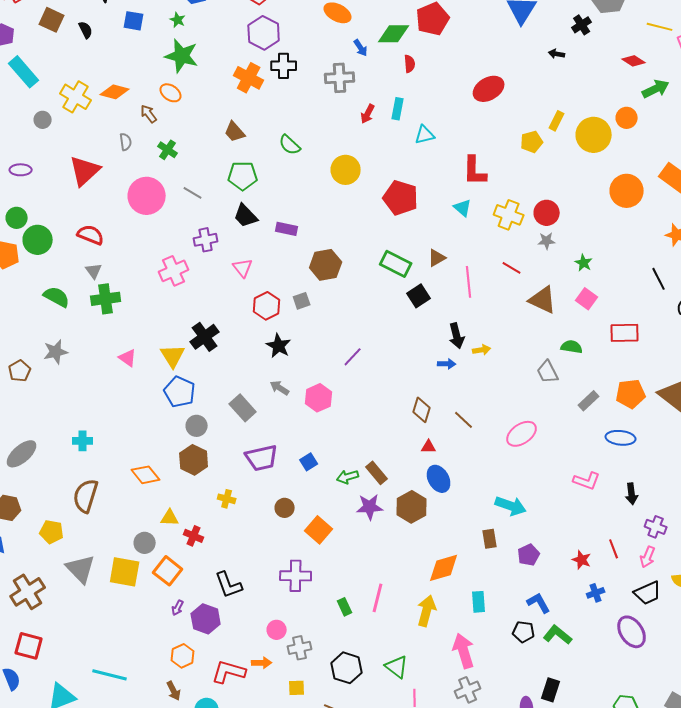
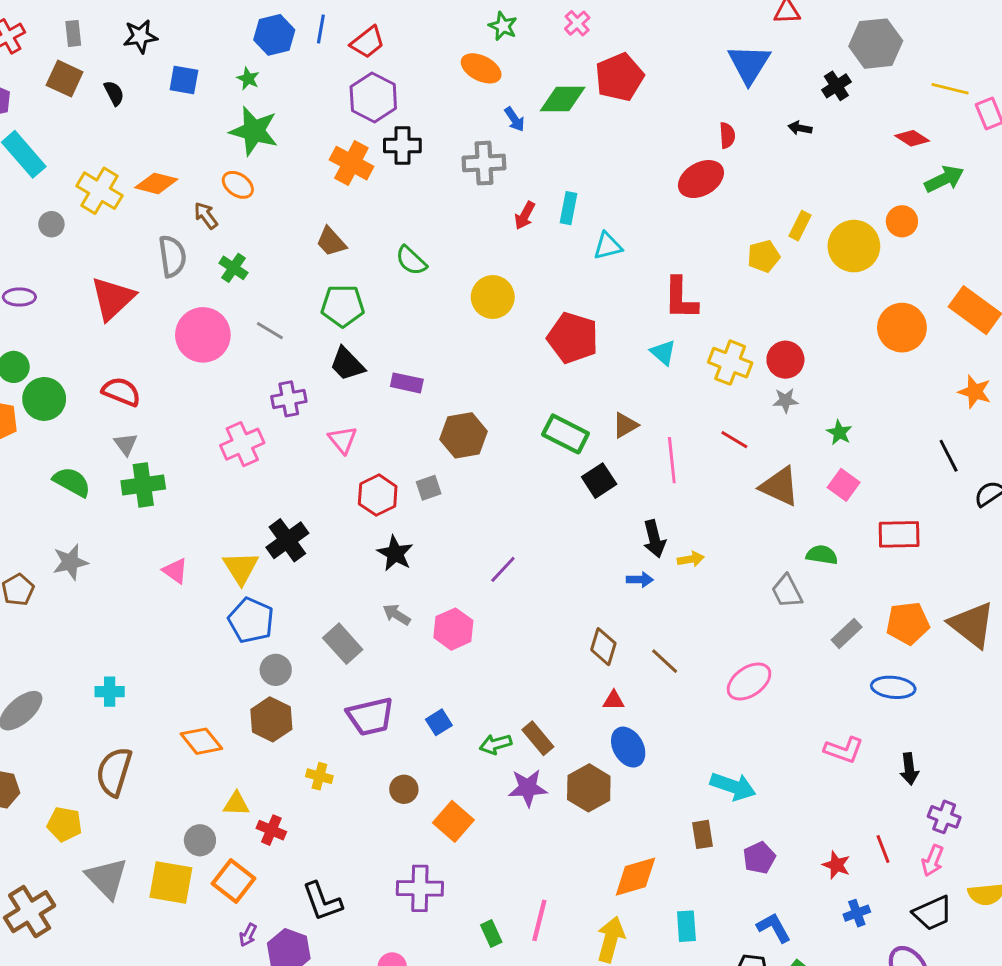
red semicircle: (410, 64) -> (727, 135), moved
gray semicircle: (126, 142) -> (172, 256), size x1.6

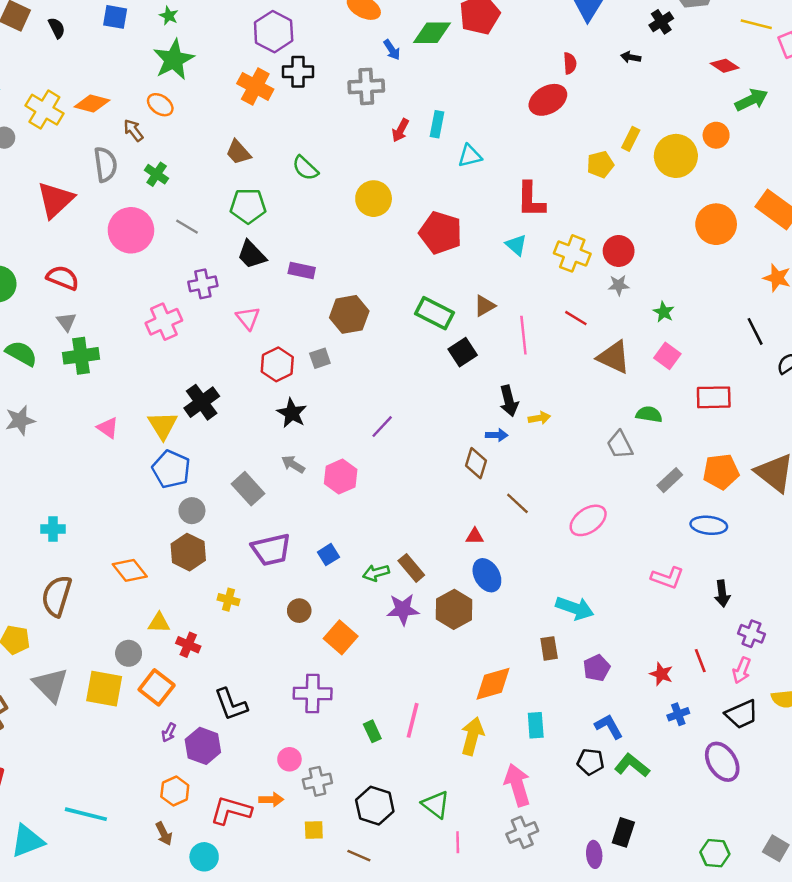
green star: (254, 131) -> (174, 60), turned 30
brown diamond: (603, 647) -> (476, 463), moved

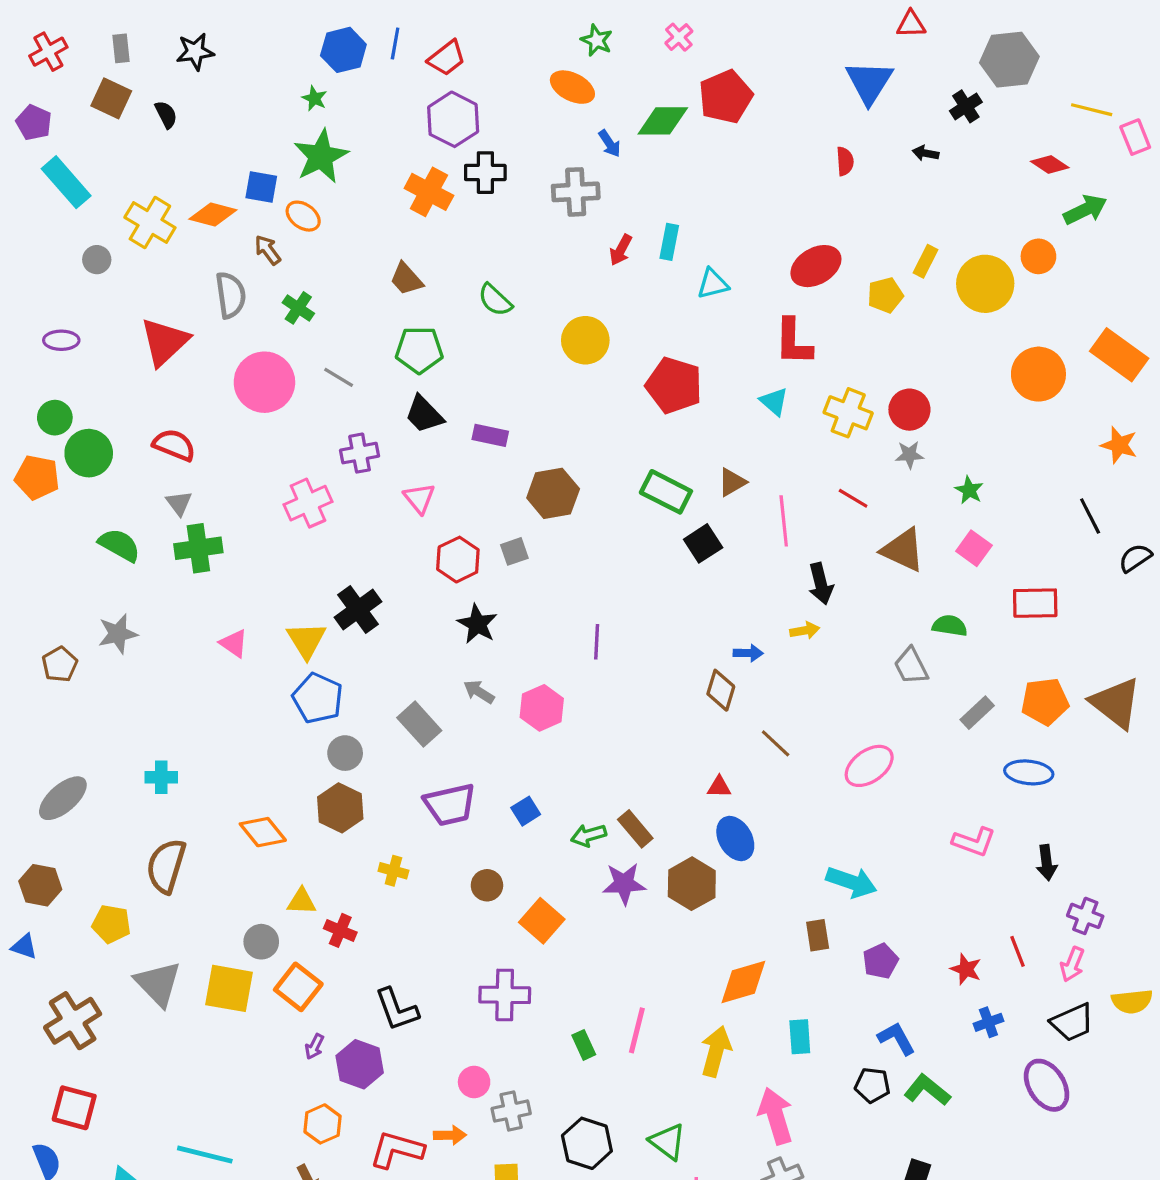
blue square: (115, 17) -> (261, 187), moved
red ellipse: (548, 100) -> (816, 266), moved
black arrow: (509, 401) -> (821, 584), moved
purple line: (382, 427) -> (597, 642), turned -40

